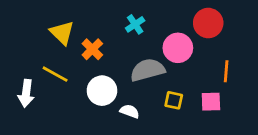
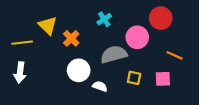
orange line: (226, 71) -> (175, 55), turned -70
yellow line: (55, 74) -> (22, 43), moved, turned -36

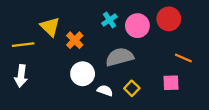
pink circle: (137, 37) -> (137, 26), moved
yellow square: (134, 78) -> (132, 88), moved, turned 32

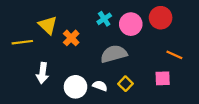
white circle: (83, 74) -> (75, 87), moved
white arrow: (21, 76) -> (43, 73), moved

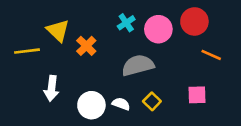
orange line: (174, 55) -> (211, 55), moved

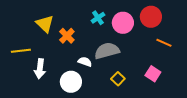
yellow line: (27, 51) -> (21, 51), moved
pink square: (197, 95) -> (153, 74), turned 35
white semicircle: (121, 104) -> (85, 62), moved

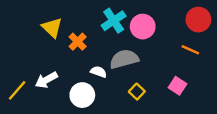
red circle: (151, 17) -> (198, 20), moved
cyan cross: (98, 18) -> (114, 21), size x1.5
yellow line: (21, 51) -> (17, 90), moved, turned -42
white arrow: (40, 69) -> (46, 80), turned 54

